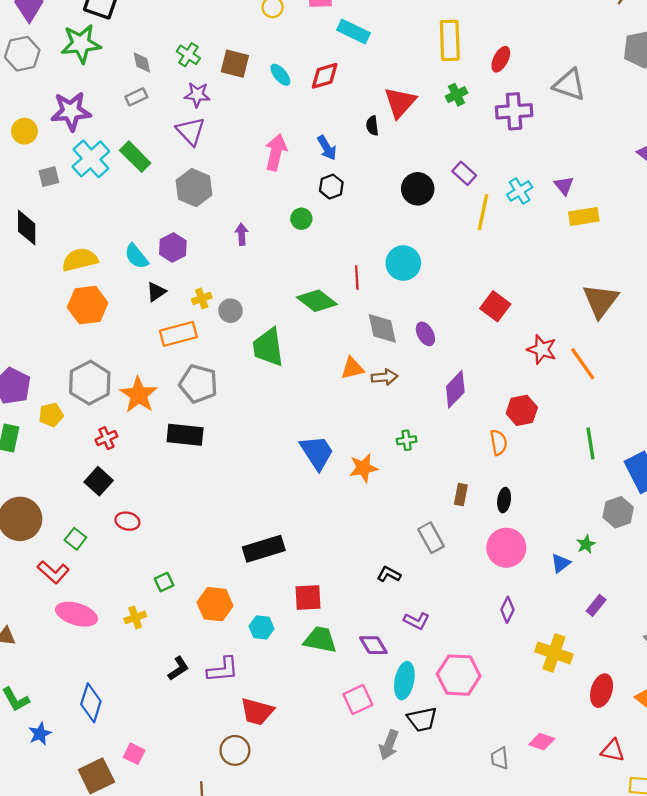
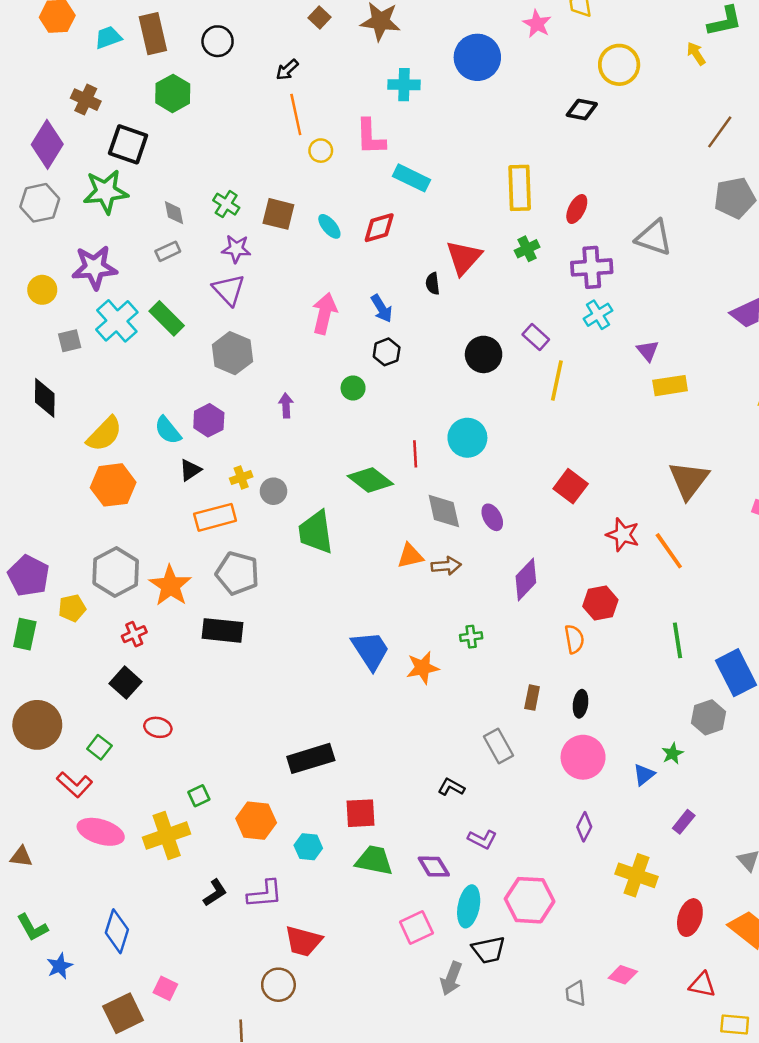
cyan cross: (520, 191) -> (598, 315), moved
yellow semicircle: (80, 260) -> (104, 434), turned 148
yellow cross: (135, 617) -> (167, 836), size x1.8

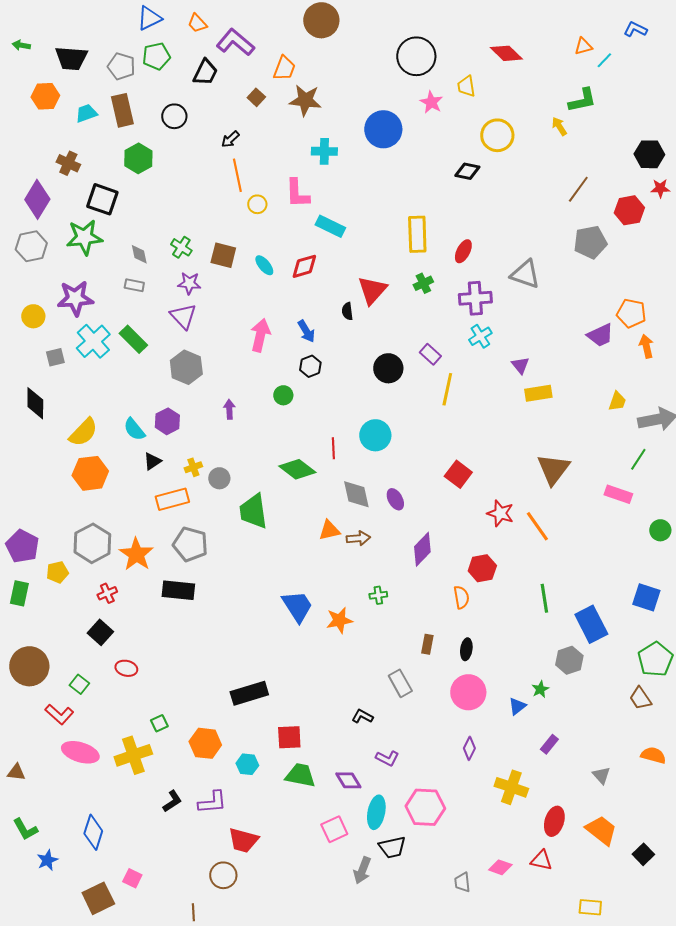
gray rectangle: (168, 251) -> (134, 285), turned 36
red triangle: (702, 985) -> (541, 860), moved

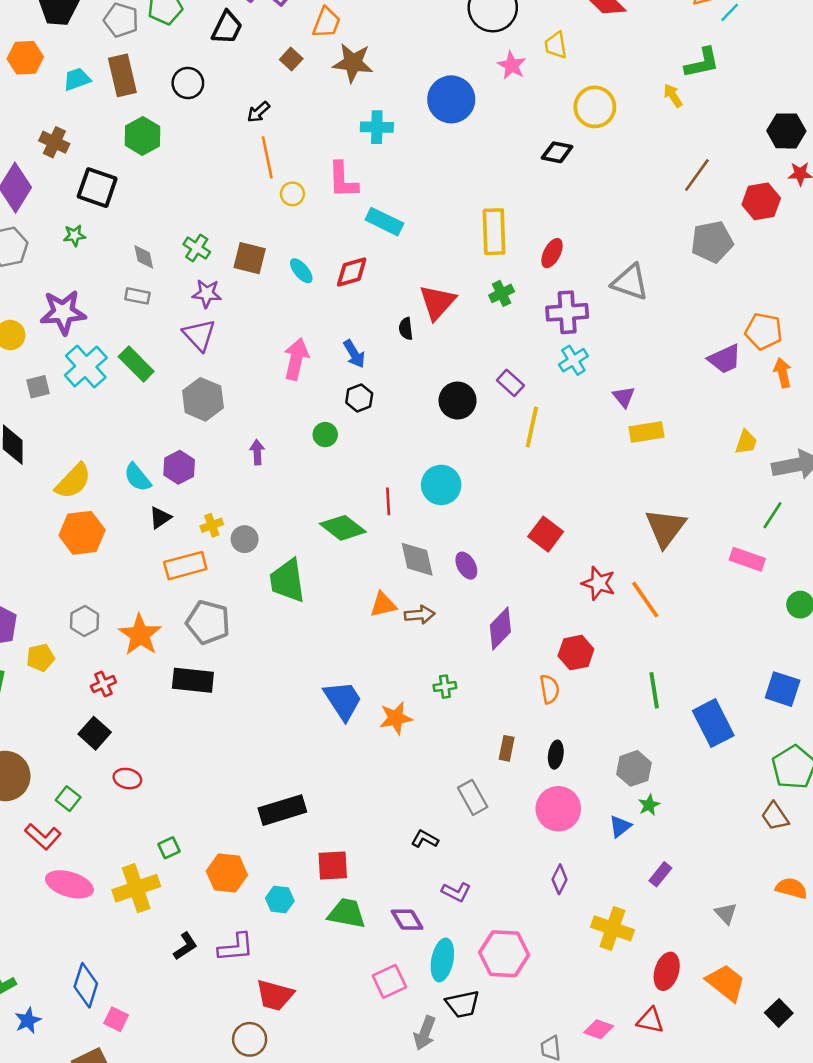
green star: (84, 237) -> (74, 235), size x0.5
gray hexagon: (92, 543) -> (85, 621), size x0.6
gray hexagon: (569, 660) -> (634, 768), moved
pink square: (132, 878) -> (116, 1019), moved

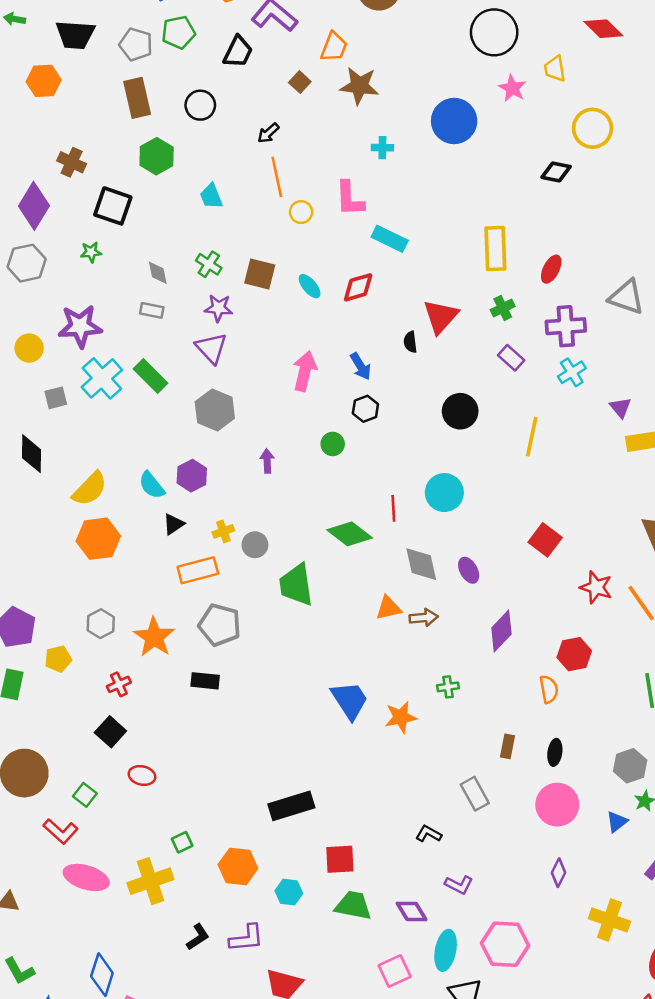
cyan trapezoid: (77, 79) -> (211, 196), moved, turned -92
cyan cross: (377, 127) -> (382, 148), size x0.7
purple rectangle: (510, 383) -> (511, 358), moved
black rectangle: (193, 680) -> (205, 681), size x0.7

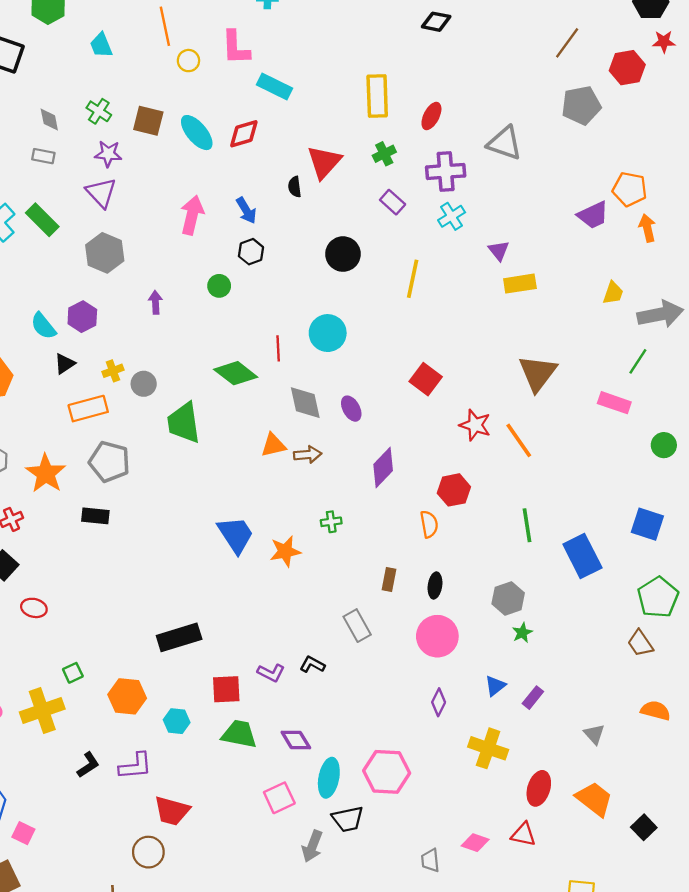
cyan ellipse: (310, 286) -> (197, 133), size x1.5
blue triangle: (617, 822) -> (495, 686), moved
purple L-shape: (459, 885) -> (271, 673), moved

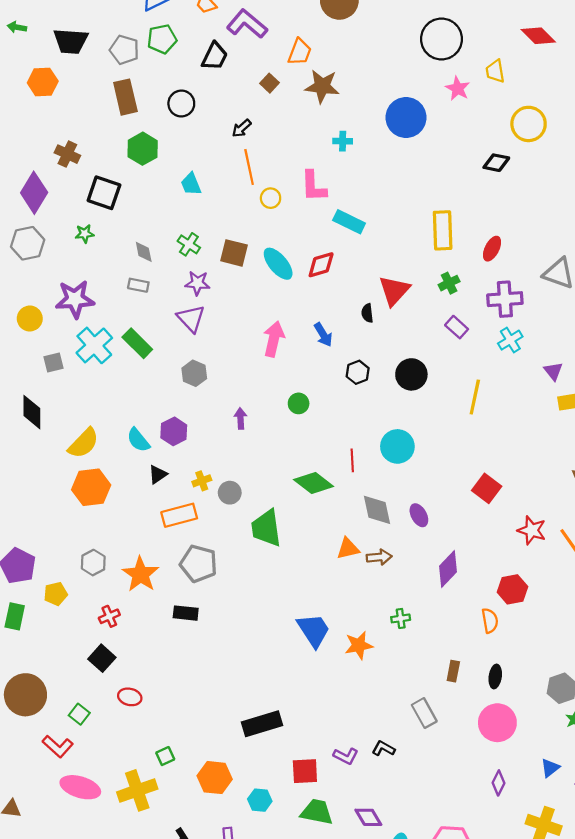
black hexagon: (251, 252) -> (358, 372), moved
gray hexagon: (105, 253) -> (194, 373), size x0.7

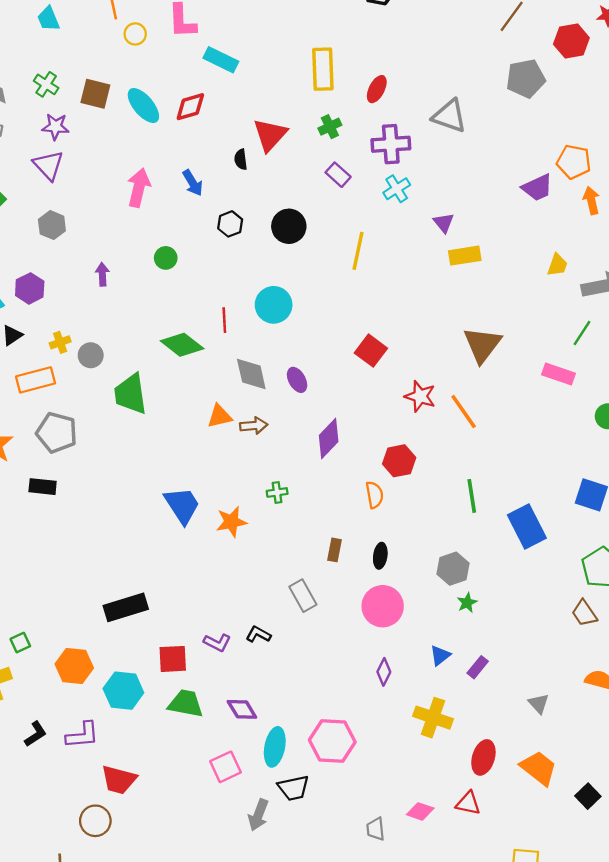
cyan hexagon: (260, 800) -> (123, 691), size x1.5

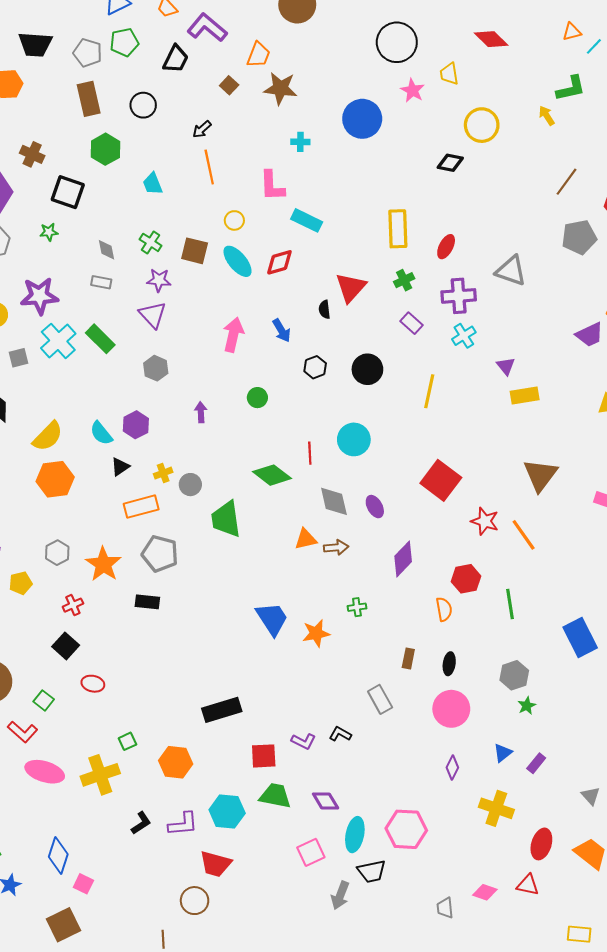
yellow circle: (135, 34) -> (234, 220), moved
red square: (371, 351) -> (441, 480), size x1.4
green line: (472, 496) -> (510, 604), moved
cyan hexagon: (123, 691) -> (227, 812), moved

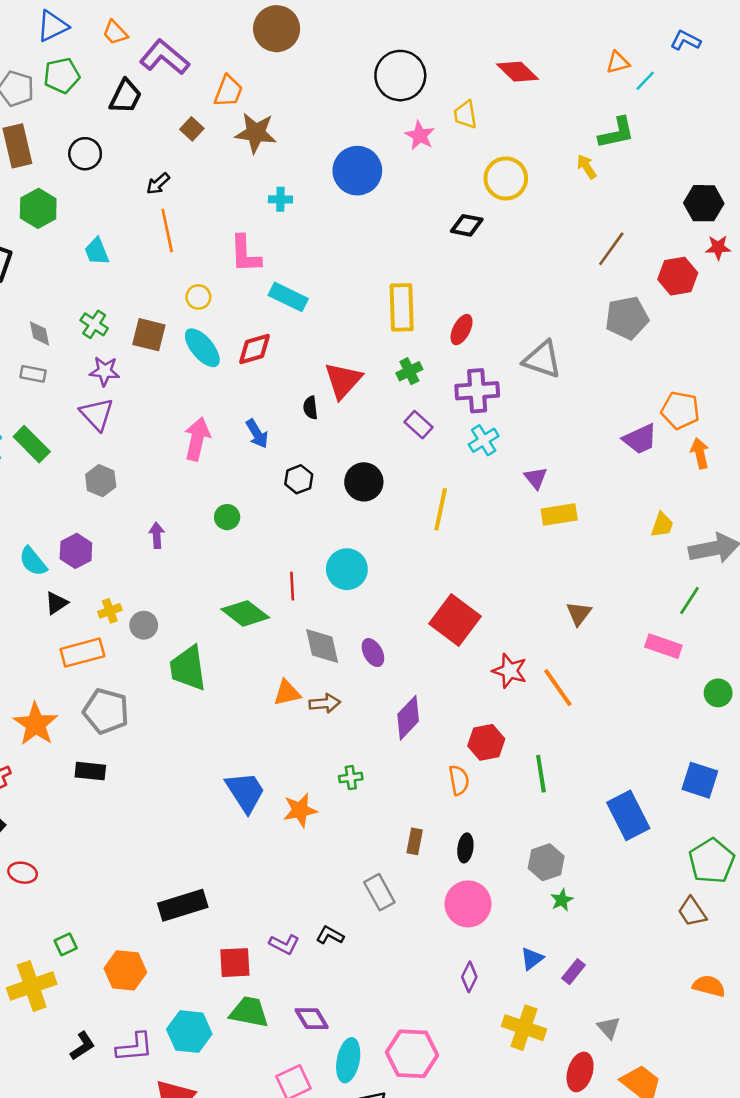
brown triangle: (540, 475) -> (579, 613), size x0.6
gray triangle: (591, 796) -> (609, 1028), moved

